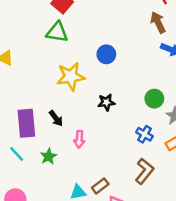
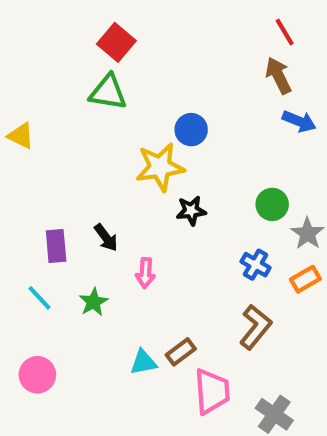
yellow star: (71, 76) -> (160, 167), moved
purple rectangle: (26, 123) -> (56, 246), size x0.7

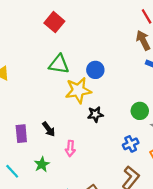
green triangle: (108, 92) -> (59, 64), moved
blue cross: (256, 265) -> (131, 144), turned 35
cyan line: (39, 298) -> (12, 171), moved

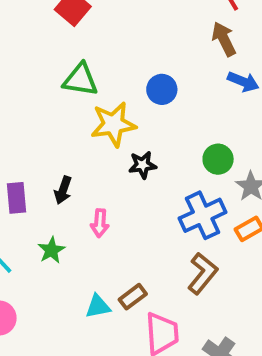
blue circle: (95, 70) -> (162, 89), moved
black arrow: (49, 129) -> (63, 190), turned 56
blue cross: (131, 144) -> (203, 215), size x1.6

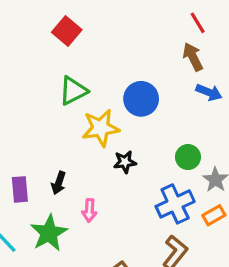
green triangle: (80, 80) -> (73, 91), turned -36
blue circle: (162, 89) -> (141, 99), size x1.4
green star: (51, 250) -> (49, 233), size x1.6

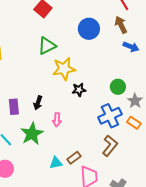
blue circle: (141, 99) -> (89, 29), moved
orange rectangle: (214, 215) -> (134, 123), turned 64

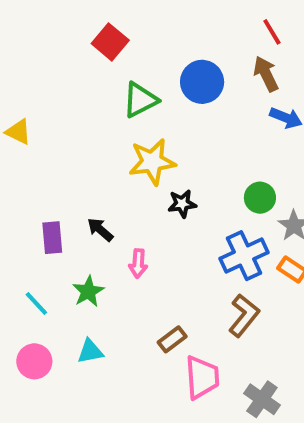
green triangle: (47, 46) -> (140, 100), moved
black arrow: (38, 103) -> (100, 230), turned 112
green star: (32, 134) -> (88, 291), size x0.7
cyan triangle: (56, 163) -> (90, 351), moved

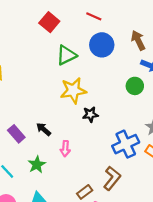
red line: (272, 32) -> (94, 16), moved, turned -35
green circle: (260, 198) -> (135, 86), moved
purple rectangle: (52, 238) -> (16, 134), turned -36
brown L-shape: (244, 315) -> (112, 178), moved

